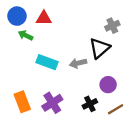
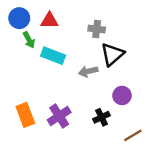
gray cross: (112, 26) -> (97, 29), moved, turned 32
green arrow: (26, 35) -> (29, 40), turned -144
cyan rectangle: (47, 62) -> (53, 56), moved
brown line: (116, 109) -> (133, 135), moved

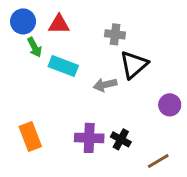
purple circle: (122, 95) -> (170, 105), moved
purple cross: (59, 116) -> (89, 138), moved, turned 35
black cross: (101, 117) -> (121, 139), turned -35

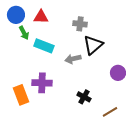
purple cross: (89, 138) -> (42, 83), moved

